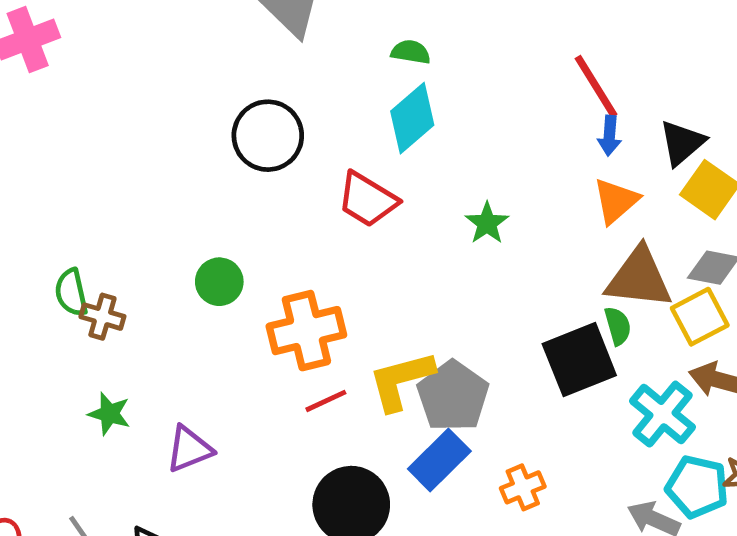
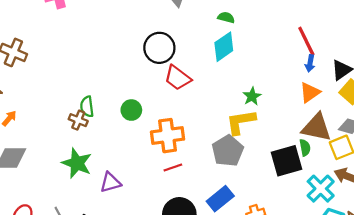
red trapezoid: (367, 200) -> (178, 78), moved
green semicircle: (71, 293) -> (87, 107), moved
yellow L-shape: (401, 381) -> (241, 122), moved
gray pentagon: (453, 396) -> (228, 151), moved
green star: (109, 414) -> (77, 163), size x1.6

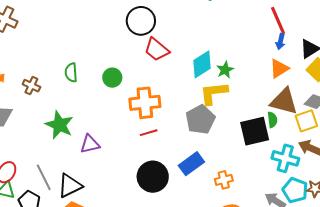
cyan diamond: (224, 47) -> (202, 64), moved
brown cross: (78, 120) -> (31, 86), moved
cyan cross: (321, 189) -> (285, 158), turned -32

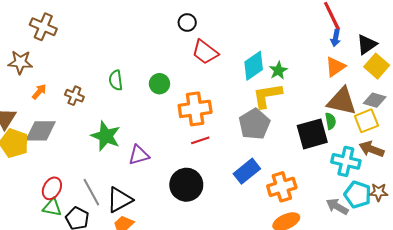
black circle: (141, 21) -> (187, 22), size x0.6
black circle: (153, 177) -> (186, 185), moved
orange cross: (224, 180) -> (282, 187), size x1.5

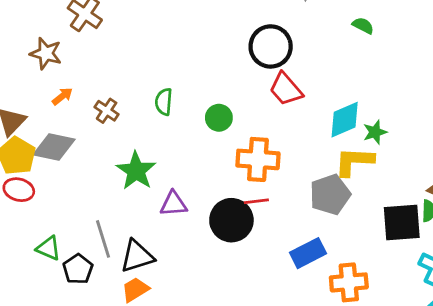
black circle: (187, 22) -> (271, 46), size x1.8
black circle: (186, 185) -> (231, 220), moved
red ellipse: (52, 188) -> (19, 190), moved, turned 65

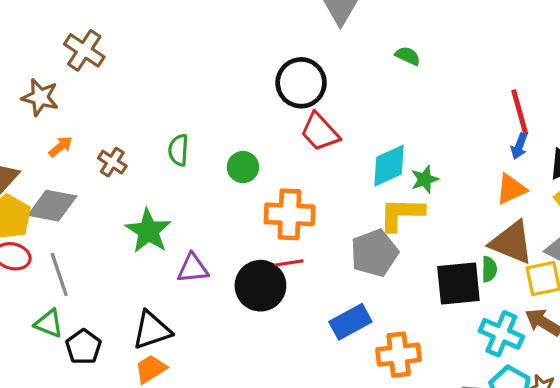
gray line: (103, 239) -> (59, 274), moved

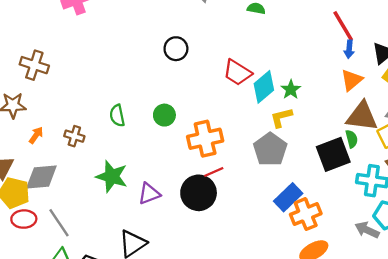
black circle: (301, 83) -> (176, 49), moved, size x0.7
red trapezoid: (320, 132) -> (237, 73), moved
yellow L-shape: (401, 214) -> (281, 118), size x0.7
blue rectangle: (350, 322) -> (288, 197), moved

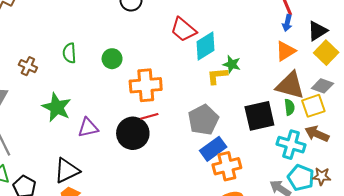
green star: (291, 90) -> (232, 64), moved, turned -30
green semicircle: (352, 139) -> (289, 107), moved
gray pentagon: (270, 149) -> (203, 120), moved

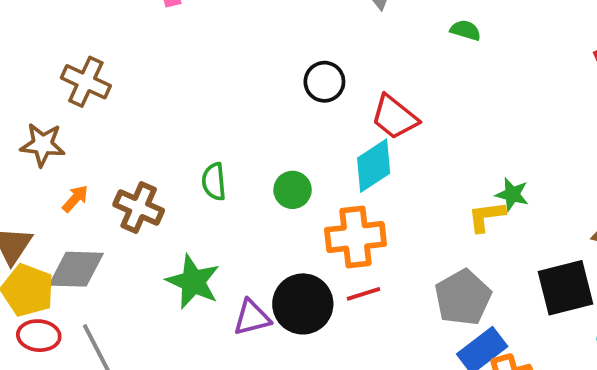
red trapezoid: (183, 30) -> (395, 117), moved
cyan diamond: (205, 46) -> (374, 166), moved
brown cross: (28, 66) -> (139, 208), size x1.4
black circle: (133, 133) -> (303, 304), moved

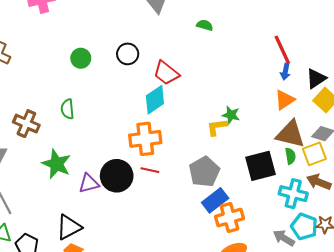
green circle: (293, 190) -> (81, 58), moved
red line: (363, 294) -> (150, 170), turned 30

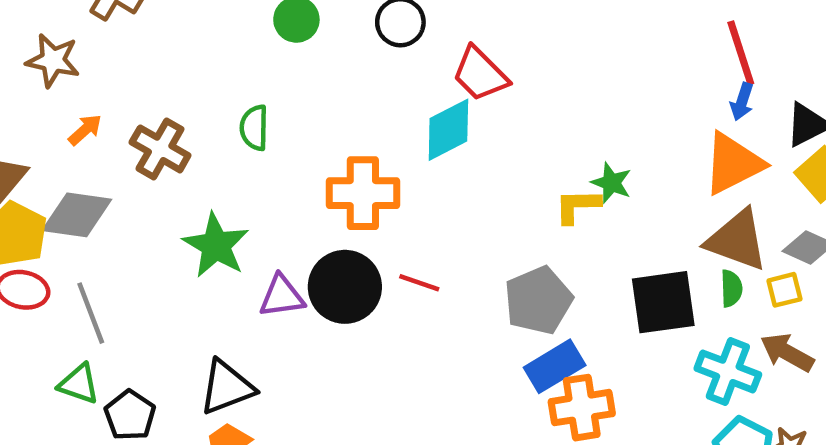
orange triangle: (285, 100) -> (733, 164), size x1.4
orange cross: (145, 139) -> (363, 193), moved
yellow square: (314, 154) -> (784, 290), size x0.7

